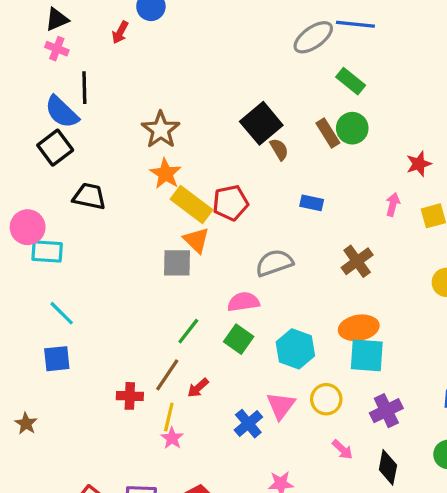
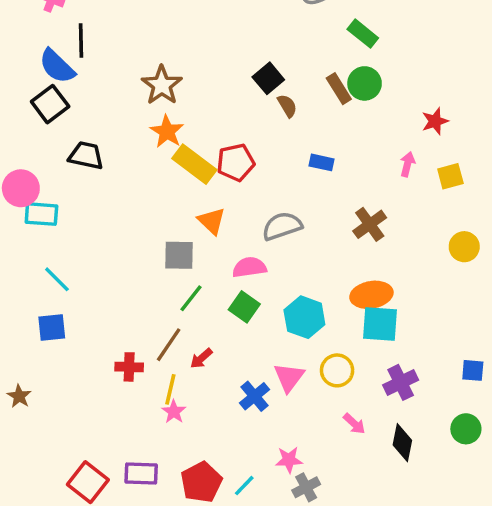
black square: (261, 123) -> (268, 78), size x0.7
orange triangle: (196, 240) -> (212, 221), moved
gray square: (177, 263) -> (179, 255), moved

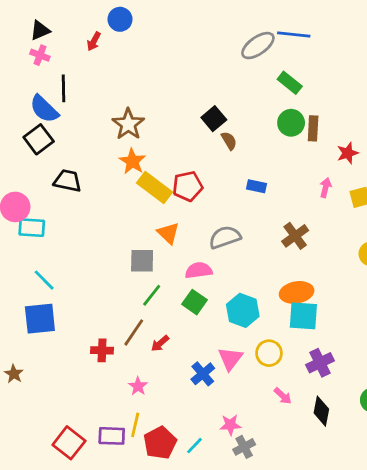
brown rectangle: (339, 89) -> (313, 128), moved, turned 35
blue square: (52, 327) -> (40, 319), size x1.4
yellow line: (170, 389) -> (135, 425), moved

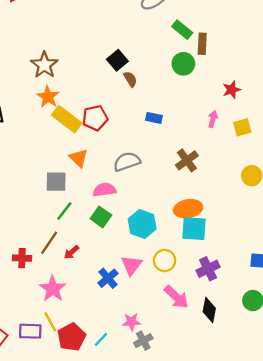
brown rectangle: (313, 128) -> (202, 44), moved
pink star: (138, 386) -> (53, 289), size x1.6
pink arrow: (283, 396) -> (176, 297), size x1.6
yellow line: (135, 425) -> (50, 322), turned -42

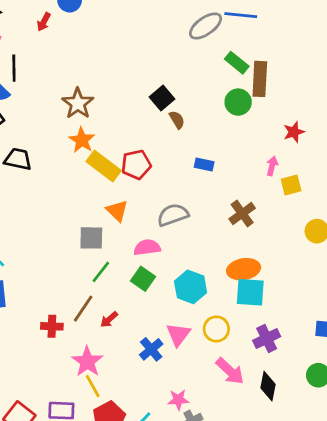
brown rectangle: (202, 44) -> (260, 79), size x1.4
yellow square: (242, 127) -> (291, 185), moved
yellow line: (50, 322) -> (93, 386), moved

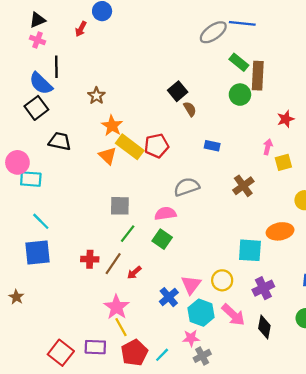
brown star: (78, 103) -> (96, 96), moved, size x0.7
orange triangle: (117, 211) -> (108, 156), moved
orange ellipse: (244, 269) -> (280, 231), moved
cyan hexagon: (191, 287) -> (201, 313), moved
red cross: (52, 326) -> (90, 259), moved

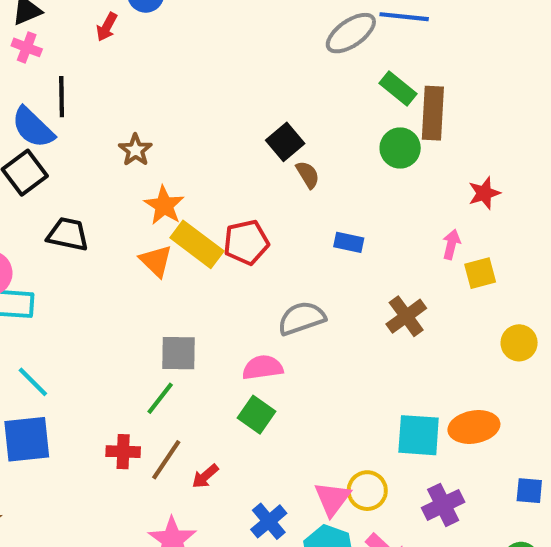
orange ellipse: (280, 231) -> (474, 427), moved
green line: (128, 234) -> (160, 398), moved
pink triangle: (191, 285) -> (332, 499), moved

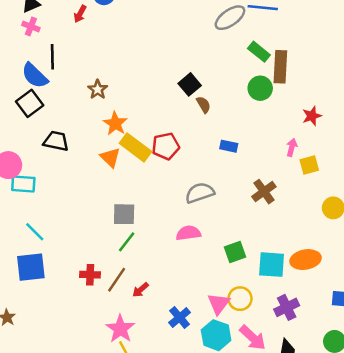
pink semicircle: (263, 367) -> (188, 233), moved
green line: (160, 398) -> (127, 242), moved
green square: (256, 415) -> (235, 252), moved, turned 35

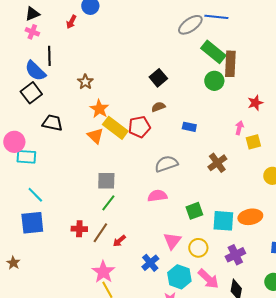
green rectangle: (259, 52) -> (213, 52), size x1.4
brown semicircle: (203, 105) -> (158, 107), moved, turned -80
pink triangle: (219, 304) -> (172, 241), moved

